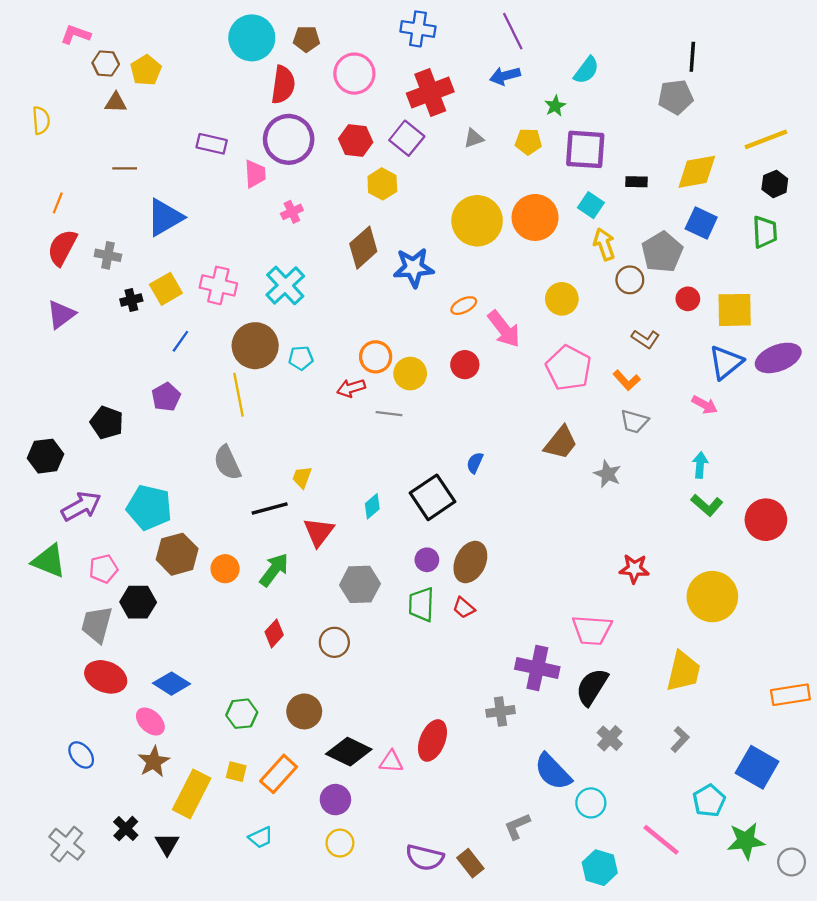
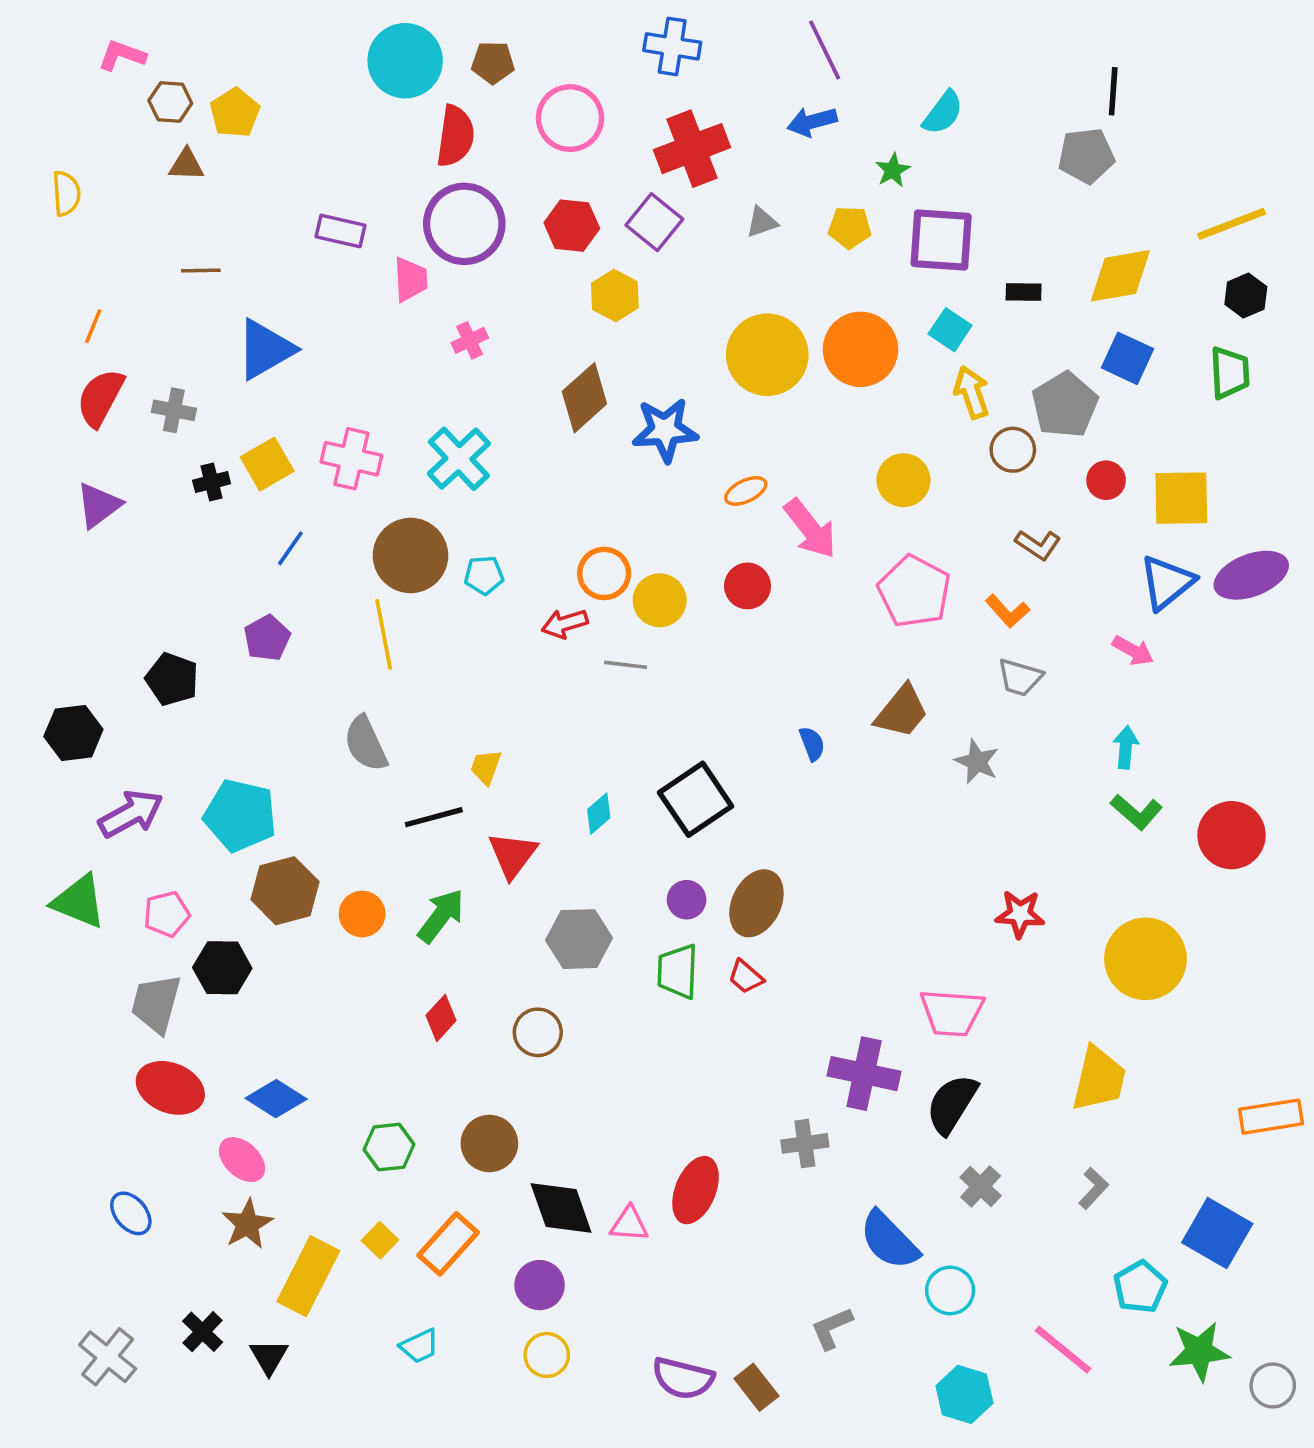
blue semicircle: (475, 463) -> (812, 744), moved, turned 135
black diamond: (349, 752) -> (561, 1208), turned 45
yellow square: (236, 772) -> (380, 1240), turned 30

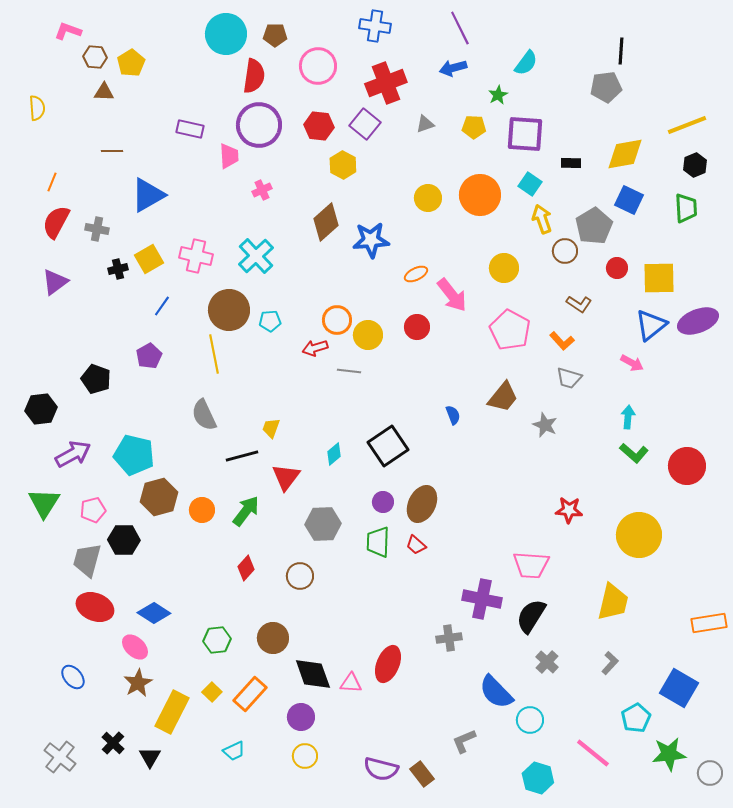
yellow circle: (767, 355) -> (428, 198), size x0.6
green triangle: (79, 901) -> (44, 503), turned 40

